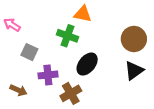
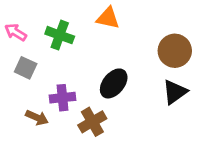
green cross: (67, 36) -> (60, 35), moved
gray square: (29, 52) -> (26, 68), moved
brown arrow: (18, 90) -> (37, 118), moved

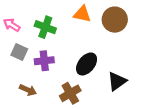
brown circle: (175, 51) -> (115, 20), moved
black triangle: (175, 92) -> (117, 81), moved
purple cross: (62, 98) -> (44, 61), moved

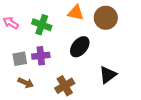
gray square: (19, 52) -> (20, 59), moved, turned -35
black ellipse: (87, 64) -> (80, 47), moved

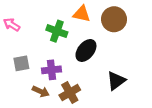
green cross: (42, 25) -> (57, 31), moved
purple cross: (41, 56) -> (51, 70), moved
brown arrow: (26, 83) -> (41, 91), moved

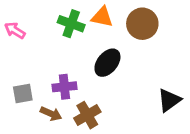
green cross: (57, 31) -> (71, 24), moved
gray square: (21, 63) -> (23, 94), moved
black triangle: (116, 81) -> (169, 100), moved

